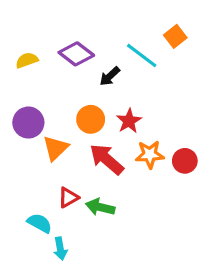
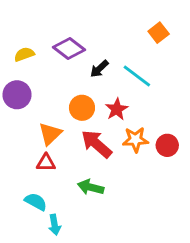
cyan line: (142, 55) -> (137, 76), moved
purple circle: (28, 123) -> (17, 95), moved
red triangle: (68, 198) -> (46, 163), moved, turned 30

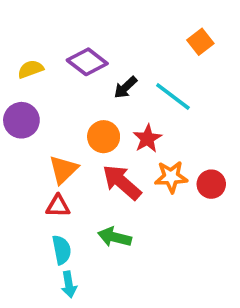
cyan semicircle: (36, 202) -> (62, 250), moved, turned 50

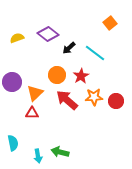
purple circle: (21, 120) -> (12, 82), moved
green arrow: (115, 237) -> (60, 152), moved
cyan semicircle: (62, 250) -> (13, 143), moved

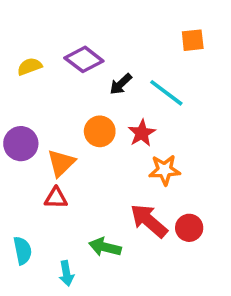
orange square: (110, 23) -> (193, 40), turned 32
red arrow: (67, 100) -> (149, 221), moved
red circle: (116, 101) -> (189, 228), moved
green arrow: (60, 152) -> (105, 247), moved

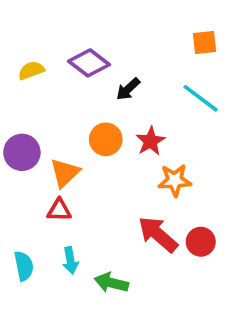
cyan line: (166, 93) -> (201, 98), moved
green arrow: (105, 247) -> (111, 283), moved
cyan arrow: (66, 273) -> (70, 260), moved

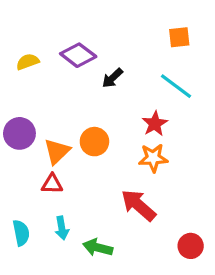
orange circle: (106, 139) -> (94, 142), moved
red star: (150, 141) -> (155, 124), moved
red circle: (201, 242) -> (191, 246), moved

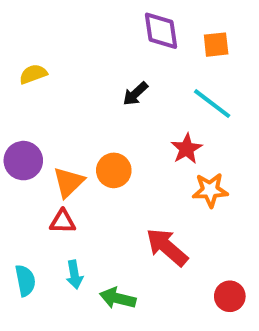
purple diamond: (78, 55) -> (161, 31), moved, turned 44
orange star: (153, 158) -> (210, 190), moved

